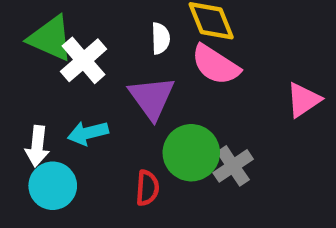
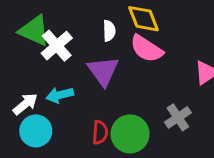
white arrow: (37, 146) -> (25, 104), turned -135
green circle: (191, 153) -> (130, 134), moved
gray cross: (233, 166) -> (178, 117), moved

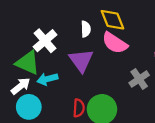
green triangle: (34, 31) -> (28, 63), moved
gray cross: (178, 117) -> (139, 79), moved

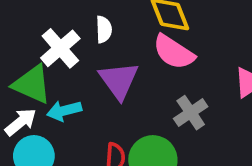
white semicircle: (86, 29) -> (104, 29), moved
gray cross: (139, 79) -> (191, 113), moved

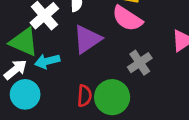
purple triangle: (119, 80) -> (87, 39), turned 32

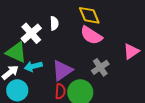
purple triangle: (87, 39) -> (62, 70), moved

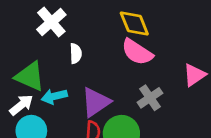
white semicircle: (54, 23) -> (76, 53), moved
white cross: (31, 33) -> (51, 22), moved

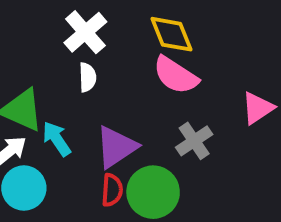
white cross: (51, 22) -> (85, 32), moved
cyan arrow: (54, 96) -> (57, 139), turned 70

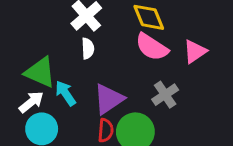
pink triangle: (258, 108) -> (195, 51), moved

